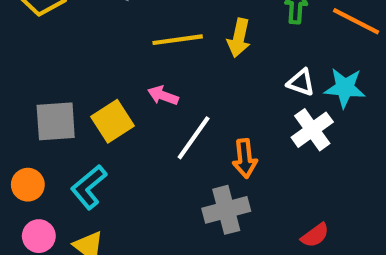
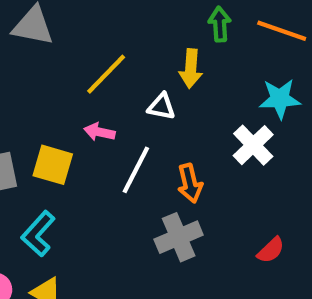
yellow arrow: (239, 38) -> (191, 69), moved
yellow line: (178, 40) -> (106, 74), turned -30
white triangle: (301, 82) -> (161, 107), moved
yellow square: (113, 121) -> (53, 165), turned -33

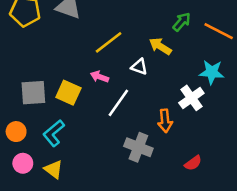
green arrow: (220, 24) -> (182, 22), turned 36
yellow arrow: (191, 69) -> (160, 46), turned 110
orange arrow: (190, 183) -> (165, 121), moved
gray cross: (179, 237) -> (138, 147), turned 36

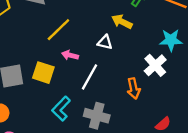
yellow line: (109, 42) -> (58, 30), moved
cyan L-shape: (54, 133) -> (61, 109), moved
gray cross: (138, 147) -> (97, 116), moved

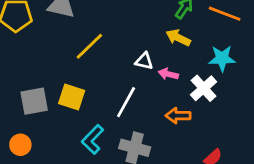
yellow arrow: (122, 22) -> (178, 38), moved
pink arrow: (70, 55) -> (168, 74), moved
orange arrow: (134, 88) -> (178, 116), turned 102

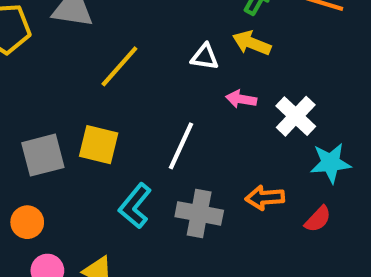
cyan star: (222, 58) -> (331, 163), moved
white triangle: (144, 61) -> (205, 57), moved
orange arrow: (178, 116) -> (265, 198), moved

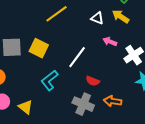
orange arrow: (265, 198) -> (113, 101), moved
gray cross: (199, 213) -> (83, 104), moved
red semicircle: (318, 219) -> (93, 81), moved, turned 56

